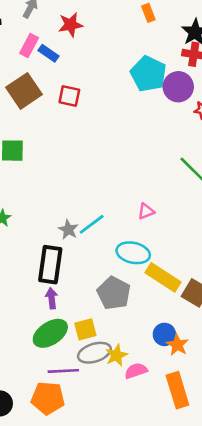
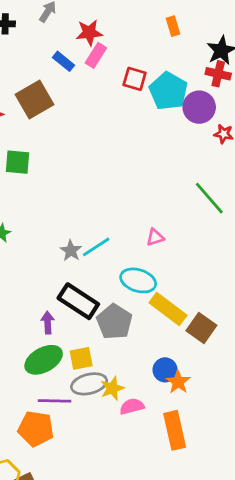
pink rectangle: (29, 46) -> (96, 55), moved
red square: (69, 96) -> (135, 79), moved
black rectangle: (50, 265) -> (78, 301), moved, turned -69

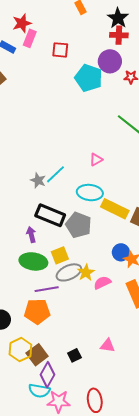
cyan pentagon: (168, 91) -> (89, 78), moved
green ellipse: (44, 360) -> (33, 261), turned 48

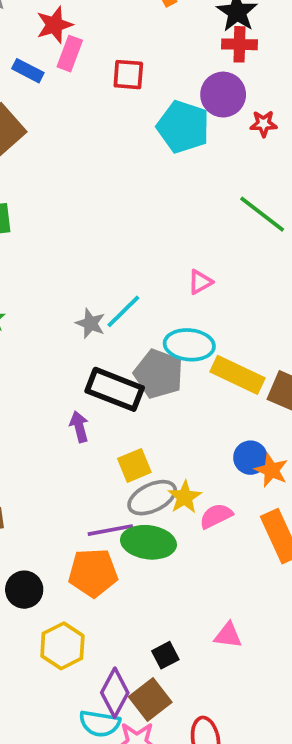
gray pentagon: (78, 225) -> (159, 374), moved
green ellipse: (33, 261) -> (148, 542), moved
brown square: (37, 355) -> (150, 699), moved

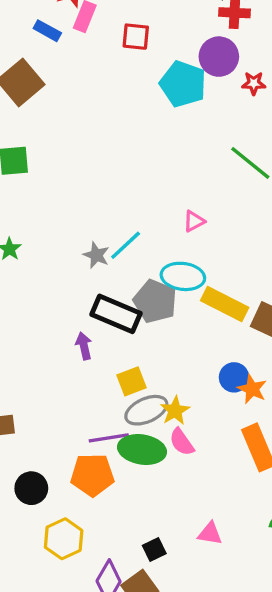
pink semicircle: (216, 516) -> (182, 442), moved, turned -100

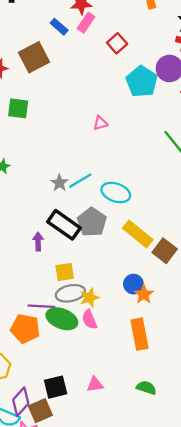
red square: (136, 37) -> (117, 43), turned 30
pink triangle: (194, 221) -> (100, 123), moved
cyan ellipse: (183, 276) -> (116, 193), moved
pink triangle: (210, 534) -> (95, 384), turned -30
black square: (154, 550) -> (56, 387), size x1.5

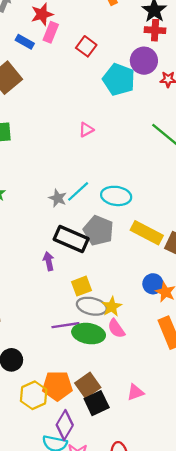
gray ellipse: (70, 293) -> (92, 306), turned 36
orange pentagon: (25, 329) -> (57, 386), moved
brown square: (40, 411) -> (88, 385), moved

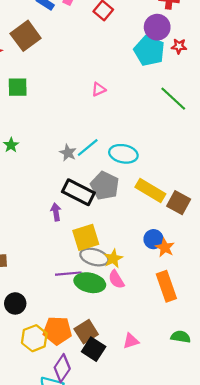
cyan pentagon: (119, 80) -> (149, 51), moved
yellow square: (82, 286) -> (86, 237), size x1.4
black square: (97, 403) -> (94, 349), turned -35

